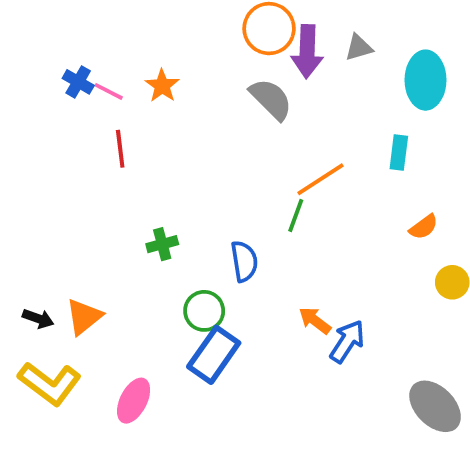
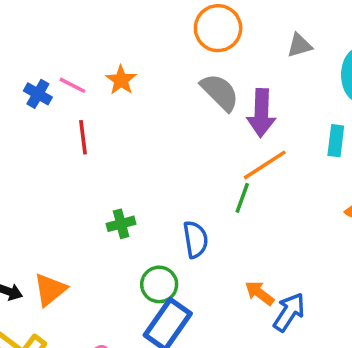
purple arrow: (307, 51) -> (261, 113), moved
blue cross: (78, 82) -> (38, 94), moved

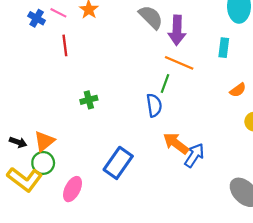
orange line: (265, 165) -> (179, 63), turned 56
blue semicircle: (196, 239) -> (154, 105), moved
green circle: (159, 284) -> (43, 163), moved
orange arrow: (260, 293) -> (176, 143), size x1.4

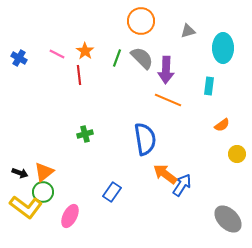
blue cross: (37, 18) -> (19, 58), moved
red line: (65, 45) -> (79, 75), moved
green line: (165, 84) -> (117, 58), moved
blue semicircle: (154, 105) -> (145, 139), size x1.5
blue rectangle: (118, 163) -> (112, 192), size x0.7

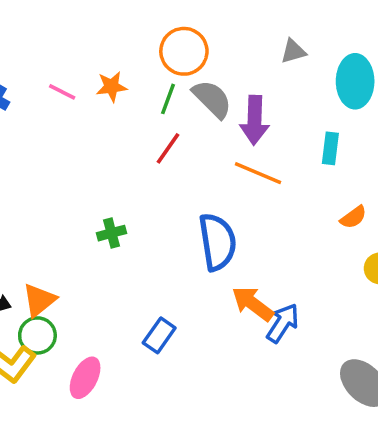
orange circle: (141, 21) -> (184, 51), moved
orange star: (85, 51) -> (112, 87), turned 30
red line: (79, 75) -> (168, 148), moved, turned 42

